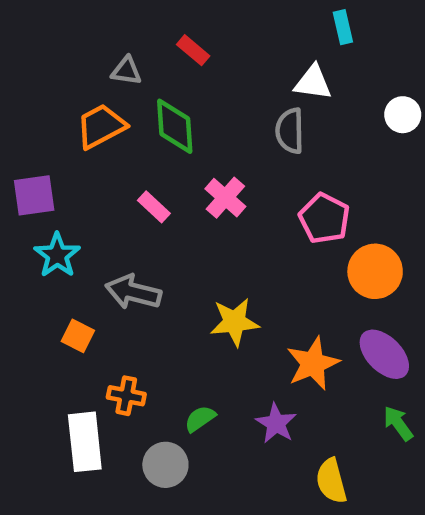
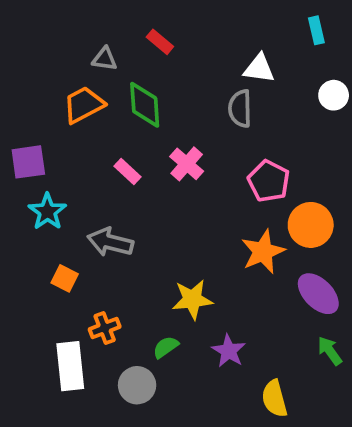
cyan rectangle: (343, 27) -> (316, 30), moved
yellow star: (235, 322) -> (192, 299), moved
orange star: (313, 363) -> (263, 252), moved
orange cross: (126, 396) -> (105, 328), turned -32

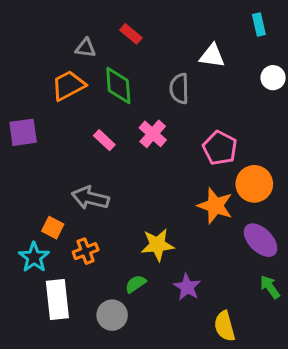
gray semicircle: (240, 109) -> (179, 89), moved
cyan star: (47, 212) -> (34, 257), moved
orange star: (263, 252) -> (215, 206), turned -30
orange cross: (105, 328) -> (86, 251), moved

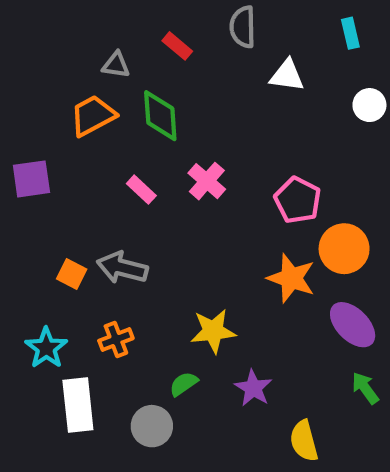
gray semicircle: (179, 89) -> (243, 27), moved
orange square: (53, 228) -> (72, 274), moved

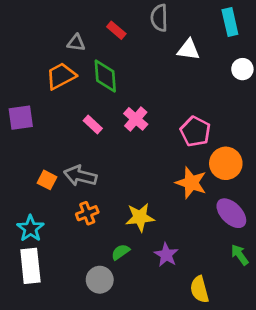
cyan rectangle: (350, 33) -> (230, 22), size x1.4
orange cross: (116, 339) -> (87, 213), moved
white rectangle: (78, 405) -> (30, 266), moved

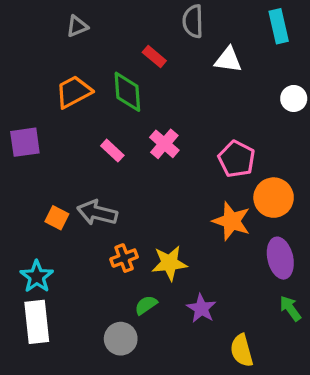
red rectangle: (116, 30) -> (154, 56), moved
gray triangle: (76, 43) -> (77, 26), moved, turned -30
white circle: (242, 69) -> (294, 98), moved
orange cross: (87, 213) -> (124, 258), moved
purple ellipse: (231, 213) -> (280, 258), turned 32

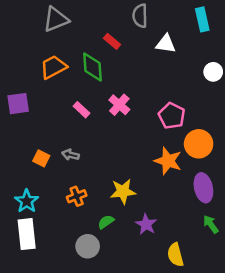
gray triangle: (77, 26) -> (56, 19), size x1.6
gray arrow: (97, 213) -> (71, 155), size x0.6
orange cross: (124, 258) -> (77, 196), moved

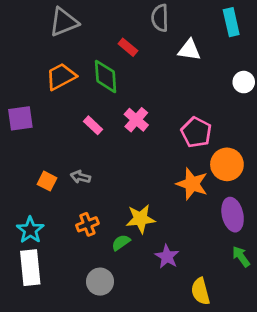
green semicircle: (106, 222) -> (121, 243), moved

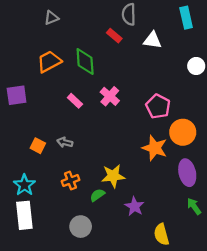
gray triangle: (64, 22) -> (51, 18), size x0.6
red rectangle: (128, 47) -> (114, 36), moved

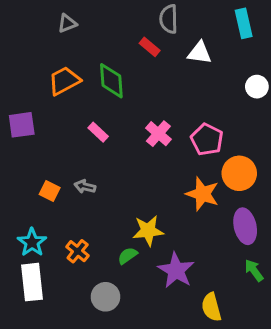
pink cross: (110, 96) -> (158, 134), moved
orange cross: (70, 181) -> (78, 251), moved, turned -30
purple star: (134, 206) -> (176, 270), size x1.4

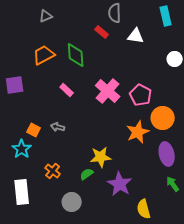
pink cross: (158, 134) -> (108, 91), size x1.4
orange star: (202, 194) -> (138, 132), turned 30
cyan star: (32, 242) -> (22, 149), moved

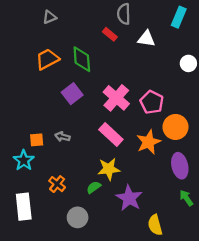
cyan rectangle: (166, 16) -> (179, 17), turned 36
purple square: (15, 85) -> (72, 94), moved, turned -30
pink rectangle: (67, 90) -> (111, 134), moved, size x1.6
orange square: (34, 130) -> (37, 140), turned -32

